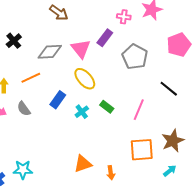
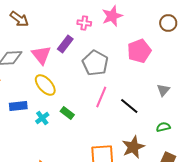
black line: (169, 89) -> (129, 106), moved
blue rectangle: (58, 100) -> (18, 106), turned 48
pink line: (139, 110) -> (101, 97), moved

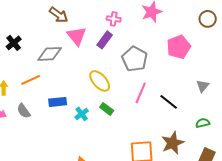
pink cross: (84, 23) -> (114, 19), moved
pink triangle: (41, 55) -> (77, 36), moved
yellow ellipse: (45, 85) -> (100, 81), moved

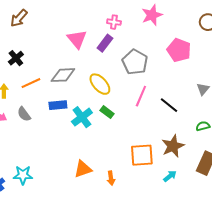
brown arrow: (59, 15) -> (19, 18), moved, turned 96
black cross: (14, 43) -> (16, 58), moved
pink pentagon: (179, 47) -> (179, 50), turned -30
gray diamond: (50, 54) -> (63, 75), moved
cyan cross: (82, 114) -> (82, 117), size x1.5

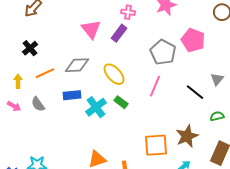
gray pentagon: (135, 62) -> (163, 52), moved
black line: (169, 105) -> (195, 92), moved

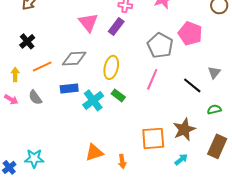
yellow ellipse: (114, 74) -> (111, 67), turned 55

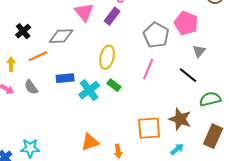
gray diamond: (74, 58) -> (61, 36), moved
gray triangle: (214, 72) -> (199, 51), moved
green semicircle: (214, 109) -> (210, 99), size x1.5
brown star: (184, 129) -> (180, 119), turned -30

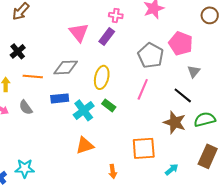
gray diamond: (61, 36) -> (66, 67), moved
orange line: (38, 56) -> (33, 76), turned 30
brown star: (180, 119) -> (175, 122), moved
orange triangle: (90, 142) -> (85, 145), moved

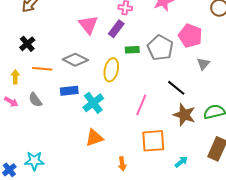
gray diamond: (66, 67) -> (75, 60), turned 30
pink line: (143, 89) -> (141, 105), moved
black line: (183, 95) -> (176, 88), moved
green rectangle: (109, 105) -> (132, 50), moved, turned -40

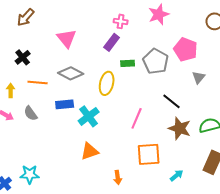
pink triangle: (88, 25) -> (67, 38), moved

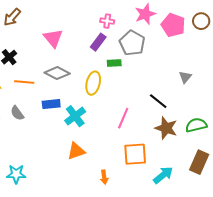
pink pentagon: (186, 49) -> (173, 25), moved
gray pentagon: (156, 61) -> (132, 43), moved
cyan arrow: (177, 175) -> (163, 175), size x1.5

